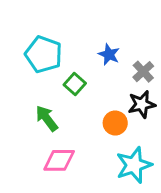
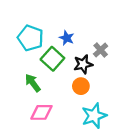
blue star: (109, 54) -> (67, 38), moved
green square: (75, 84) -> (52, 59), size x1.5
black star: (142, 104) -> (83, 64), moved

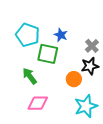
green square: (52, 59) -> (48, 54), turned -30
black star: (83, 64) -> (90, 66), moved

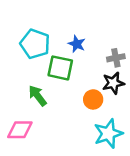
gray cross: (92, 46) -> (116, 58), turned 32
pink diamond: (38, 103) -> (20, 130), moved

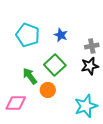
green square: (60, 68) -> (55, 65), moved, turned 35
orange circle: (93, 99) -> (48, 90), moved

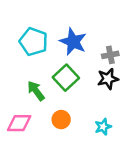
blue star: (61, 35) -> (73, 42), size x1.6
orange circle: (48, 90) -> (61, 120), moved
cyan star: (86, 106) -> (103, 127), size x0.6

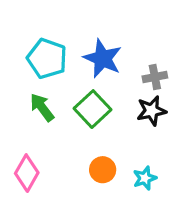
green arrow: (36, 91) -> (42, 107), moved
orange circle: (61, 120) -> (103, 170), moved
pink diamond: (19, 123) -> (27, 173), turned -60

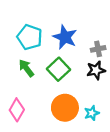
orange circle: (103, 170) -> (65, 108), size x1.6

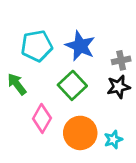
cyan pentagon: (30, 37) -> (37, 46), turned -30
green arrow: (26, 68) -> (17, 84), moved
pink diamond: (17, 110) -> (42, 118), moved

